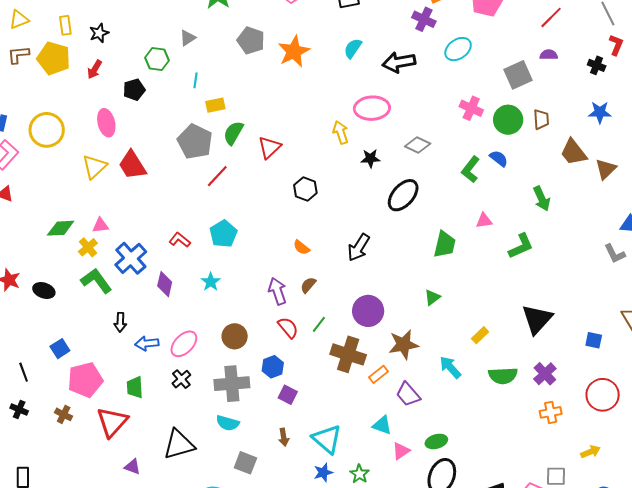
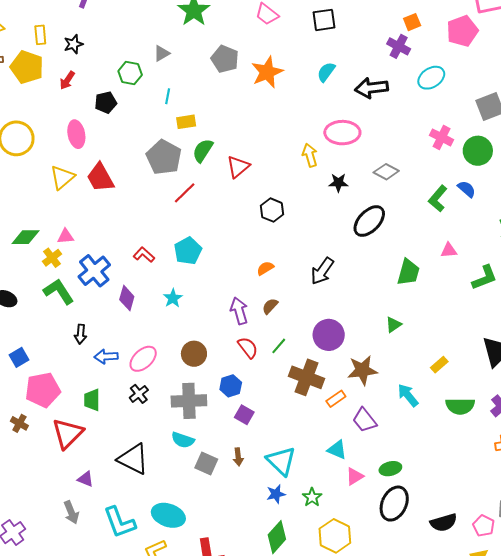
orange semicircle: (302, 247) -> (265, 268), turned 108
black triangle: (179, 444) -> (133, 459), turned 40
gray square: (245, 463) -> (206, 463), moved

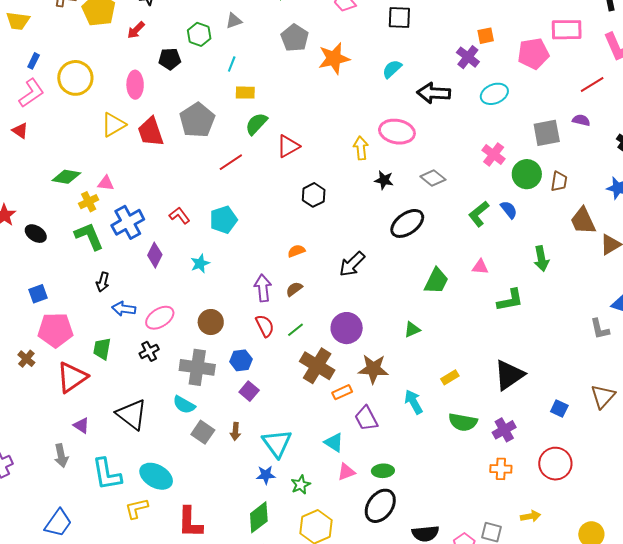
gray pentagon: (164, 157) -> (197, 120), moved

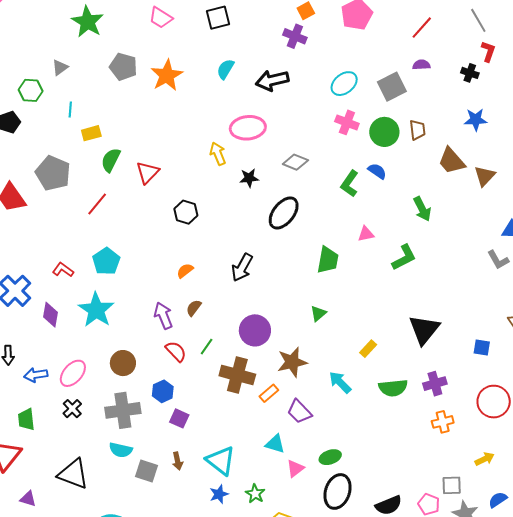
cyan ellipse: (494, 94) -> (344, 84), moved
cyan star: (200, 264) -> (96, 310), size x1.8
purple cross: (504, 430) -> (435, 384), turned 30

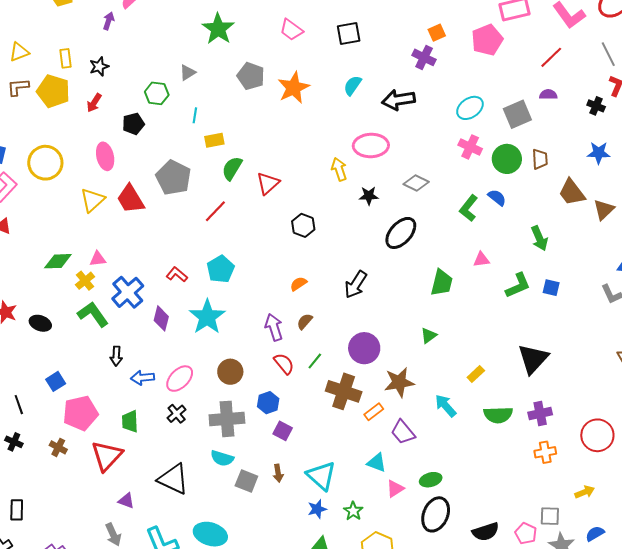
blue square: (482, 348) -> (551, 288), moved

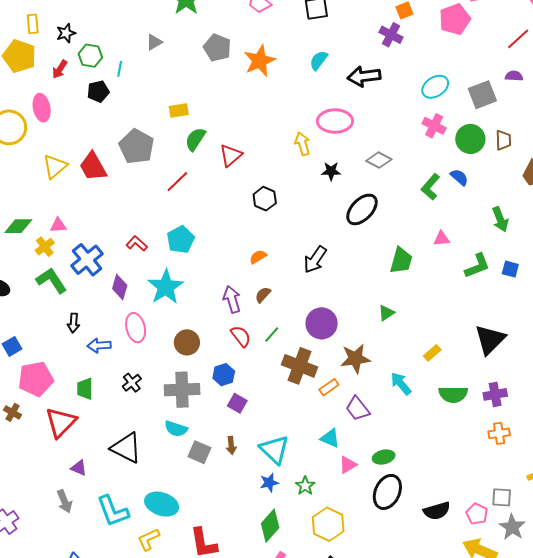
green hexagon: (157, 93) -> (90, 56), moved
cyan line: (195, 115) -> (120, 69), moved
pink ellipse: (105, 156) -> (42, 108), moved
pink ellipse: (180, 379) -> (136, 328), moved, turned -60

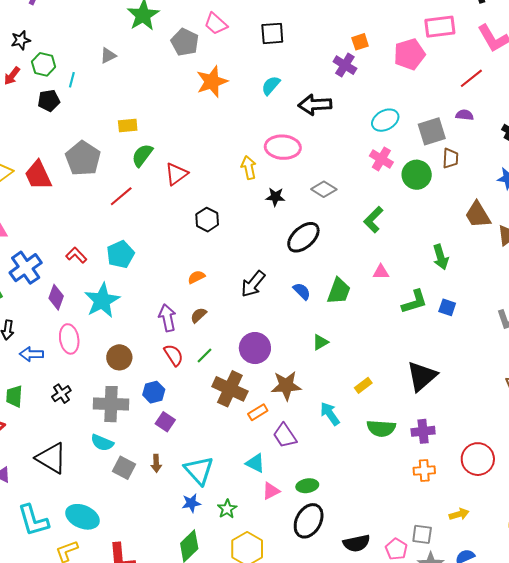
gray pentagon: (217, 48) -> (185, 42), moved
brown trapezoid: (503, 140) -> (450, 158), moved
blue semicircle: (459, 177) -> (302, 291), moved

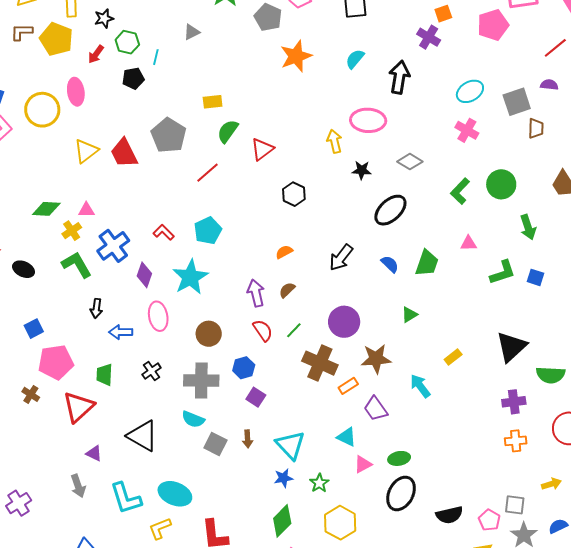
black arrow: (315, 105) -> (399, 77), turned 104
green circle: (417, 175) -> (501, 184), moved
green semicircle: (381, 428) -> (551, 375), moved

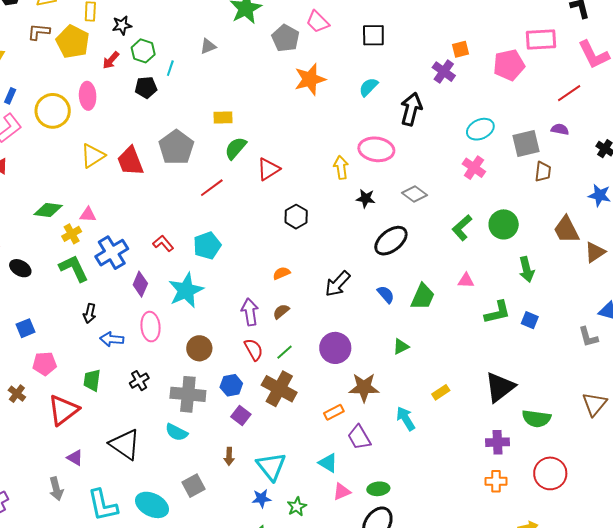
pink pentagon: (56, 362) -> (45, 364), size x0.7
brown cross: (320, 363) -> (279, 389), moved
gray square: (215, 444) -> (194, 486), moved, turned 30

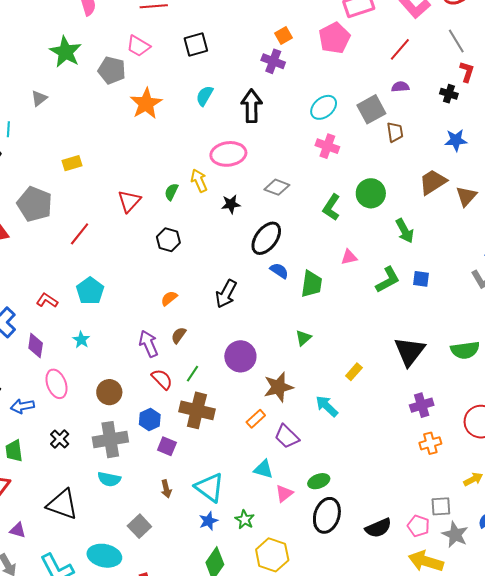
green semicircle: (236, 148) -> (171, 192), moved, size x0.7
brown trapezoid: (566, 230) -> (433, 182), turned 100
cyan star: (186, 290) -> (81, 340), size x0.5
blue semicircle: (386, 294) -> (279, 271), moved
green semicircle: (536, 419) -> (465, 350), moved

